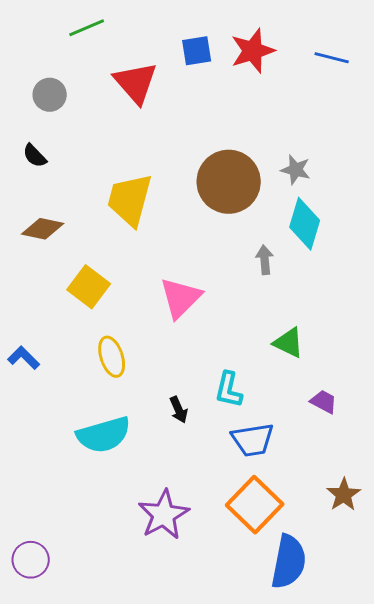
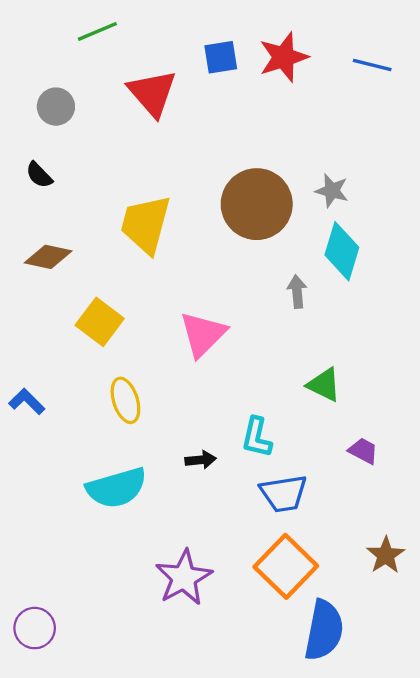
black arrow: (179, 410) -> (201, 460), turned -72

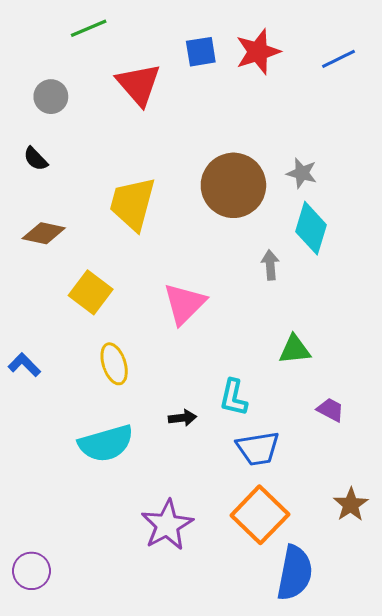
blue line: (372, 65) -> (339, 59), turned -40
green triangle: (324, 385) -> (295, 350), turned -32

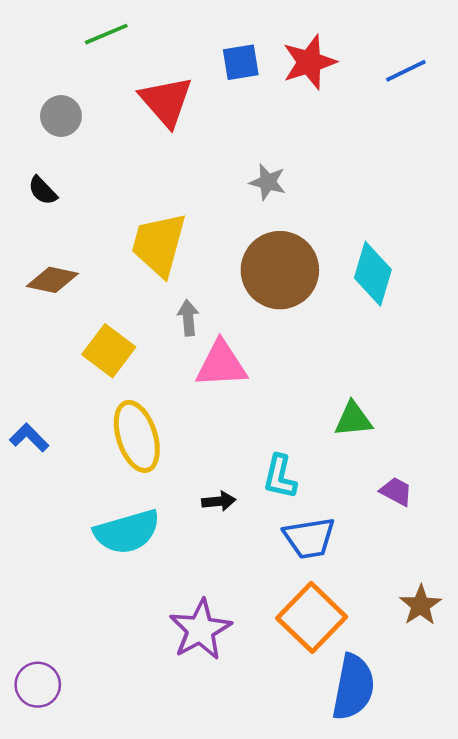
gray star: (302, 173) -> (268, 182), moved
brown circle: (233, 185) -> (280, 270), moved
gray arrow: (270, 265) -> (188, 318), moved
pink triangle: (184, 304) -> (221, 364), turned 42
yellow ellipse: (114, 364) -> (137, 436), size x1.4

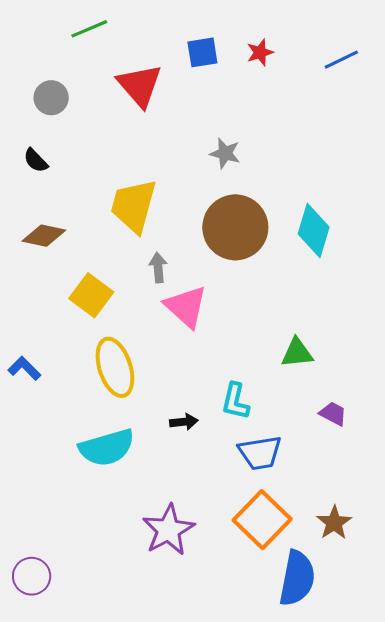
red star: (309, 62) -> (260, 52), size x0.6
pink triangle: (221, 364) -> (186, 307), turned 45
brown star: (421, 605) -> (334, 523), moved

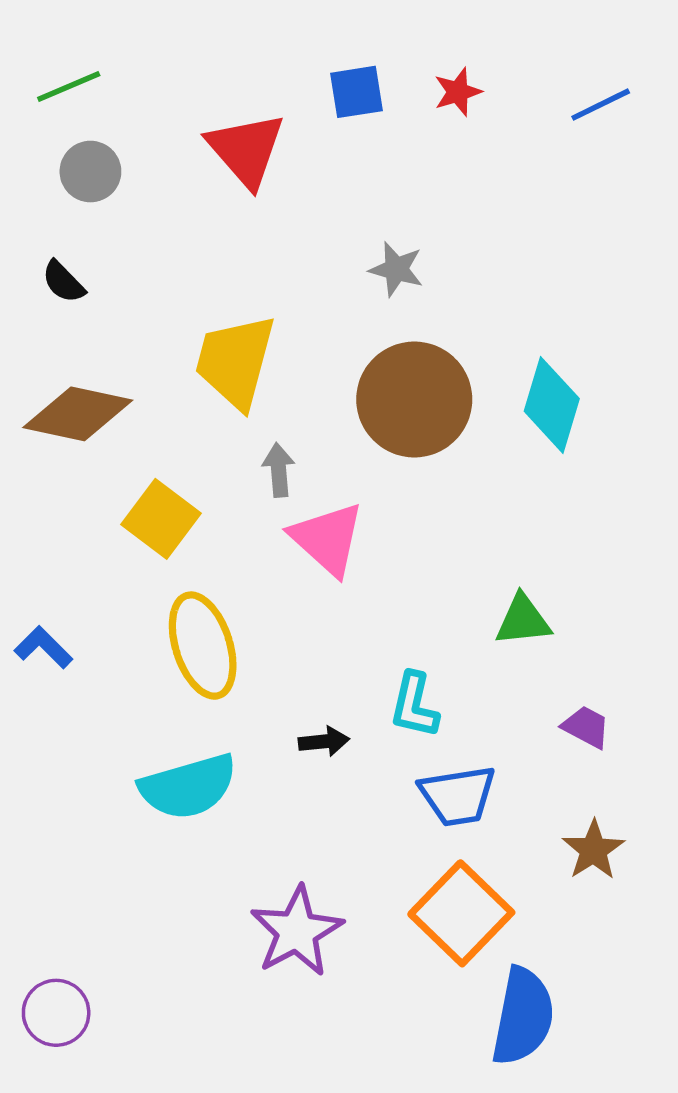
green line: (89, 29) -> (69, 86), moved
brown diamond: (44, 236) -> (78, 414), size x1.4
brown star: (334, 523) -> (593, 850), moved

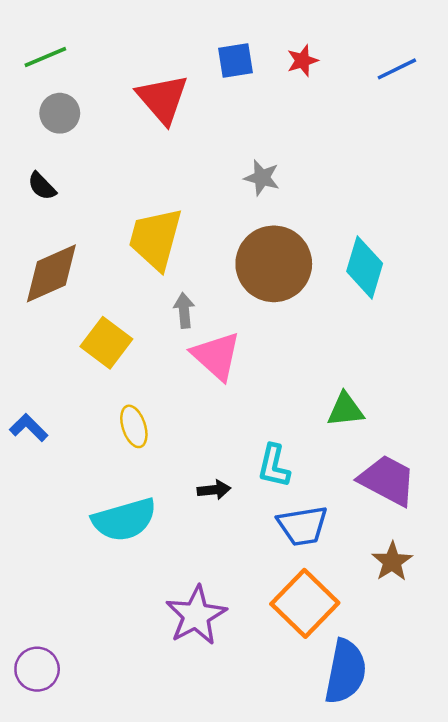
brown diamond: (78, 414) -> (51, 273), turned -36
yellow ellipse: (203, 646) -> (134, 426), size x0.6
purple trapezoid: (586, 727) -> (387, 480), size x1.8

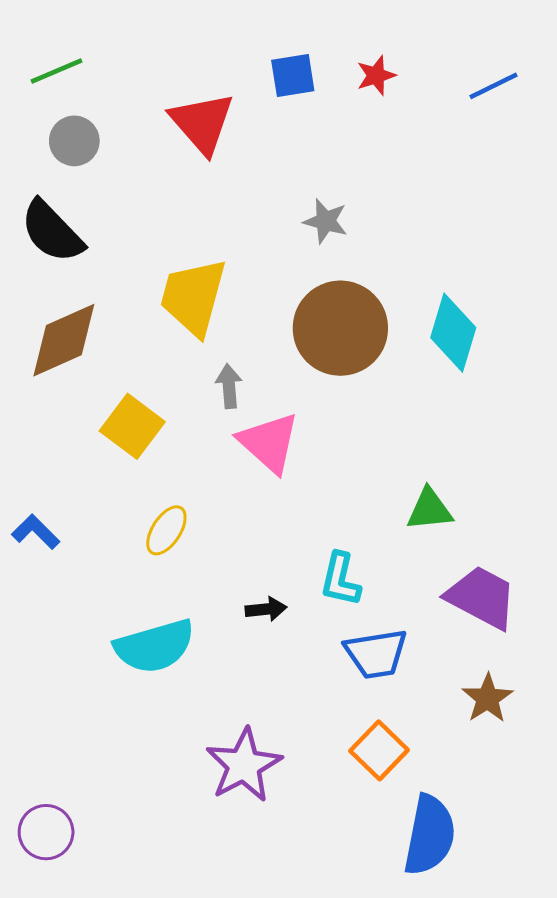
black semicircle: (42, 186) -> (52, 232), size x1.8
yellow ellipse: (134, 426) -> (166, 530), turned 51
orange square: (305, 603) -> (379, 750), size x0.7

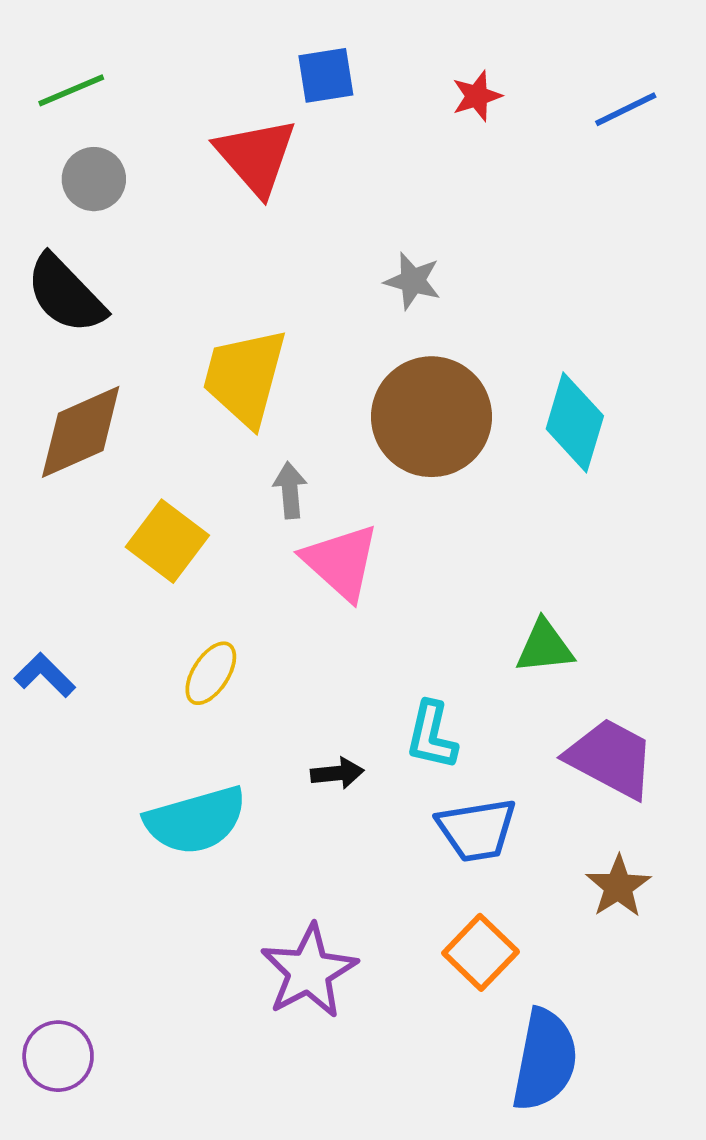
blue square: (293, 75) -> (326, 75), moved

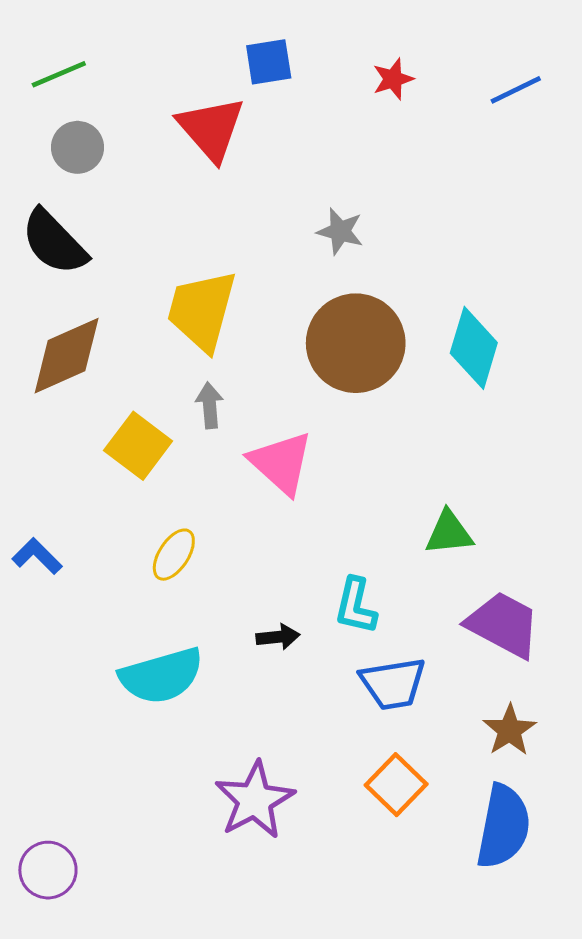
gray arrow: (290, 490) -> (210, 405), moved
blue semicircle: (545, 1060) -> (503, 827), moved

